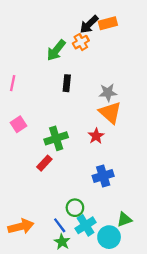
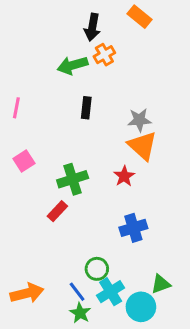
orange rectangle: (108, 23) -> (139, 17), moved, turned 54
black arrow: (89, 24) -> (92, 27), moved, turned -36
green arrow: (56, 50) -> (73, 65), turned 35

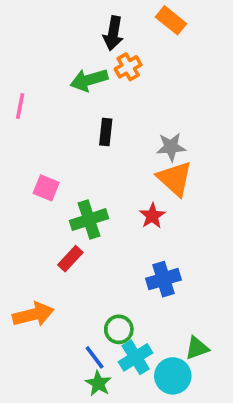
pink line: (16, 108) -> (20, 106), moved
pink square: (24, 161) -> (46, 188), moved, turned -35
orange arrow: (27, 293) -> (33, 314), moved

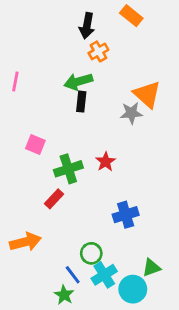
green arrow: (89, 80) -> (78, 82), moved
orange triangle: (175, 179) -> (147, 94), moved
red star: (152, 216) -> (106, 162), moved
green star: (98, 383) -> (64, 295), moved

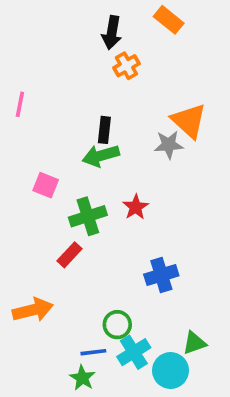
green arrow: (78, 82) -> (101, 156), moved
blue line: (73, 275) -> (93, 352), turned -60

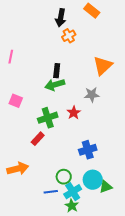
orange triangle: (189, 121) -> (103, 66), turned 35
gray star: (169, 145) -> (92, 95), moved
pink square: (46, 185) -> (16, 101), moved
cyan circle: (171, 371) -> (93, 180), moved
green star: (82, 378) -> (72, 206), moved

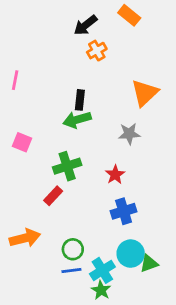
black arrow: (61, 18) -> (86, 25), turned 42
red star: (74, 113) -> (115, 175), moved
green circle: (64, 177) -> (73, 249), moved

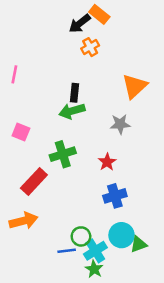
orange rectangle: (129, 15) -> (99, 14), moved
red rectangle: (53, 196) -> (34, 182), moved, size x1.5
green circle: (73, 249) -> (81, 236), moved

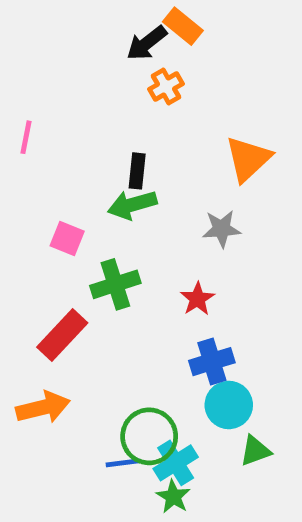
pink square: (21, 132) -> (67, 239), moved
cyan circle: (121, 235) -> (229, 405), moved
green circle: (81, 236) -> (149, 436), size x1.5

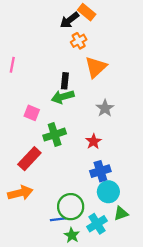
orange triangle: (248, 159) -> (96, 67), moved
gray star: (222, 229) -> (105, 108), turned -30
cyan cross: (176, 463) -> (97, 224), moved
green star: (173, 497) -> (72, 235), moved

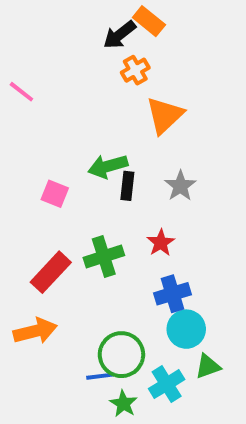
pink line: (12, 65) -> (21, 92), moved, turned -63
black rectangle: (65, 81) -> (127, 186), moved
green cross: (55, 135) -> (104, 256), moved

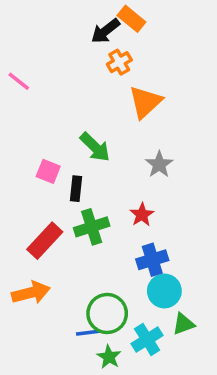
green arrow: (108, 166) -> (95, 147), turned -120
black rectangle: (127, 186) -> (76, 189), moved

